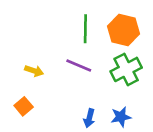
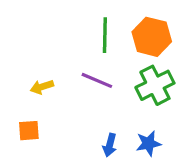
yellow arrow: (34, 71) -> (42, 87), turned 144
orange square: (24, 106) -> (29, 131), turned 36

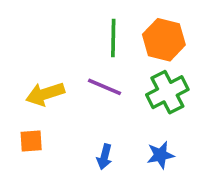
yellow arrow: (42, 87) -> (45, 94), size x1.5
blue arrow: (110, 145) -> (105, 157), moved

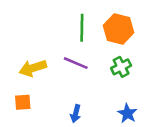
green cross: (167, 92) -> (121, 67), size x0.7
blue star: (160, 155) -> (127, 114), moved, turned -30

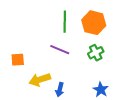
yellow arrow: (33, 68) -> (40, 80), moved
orange square: (23, 102) -> (18, 60), moved

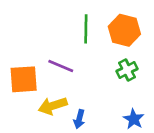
purple line: (60, 50) -> (61, 66), moved
orange square: (18, 60) -> (24, 79), size x1.6

